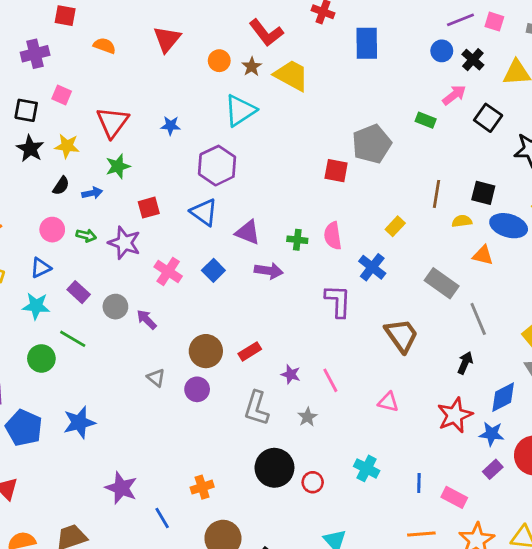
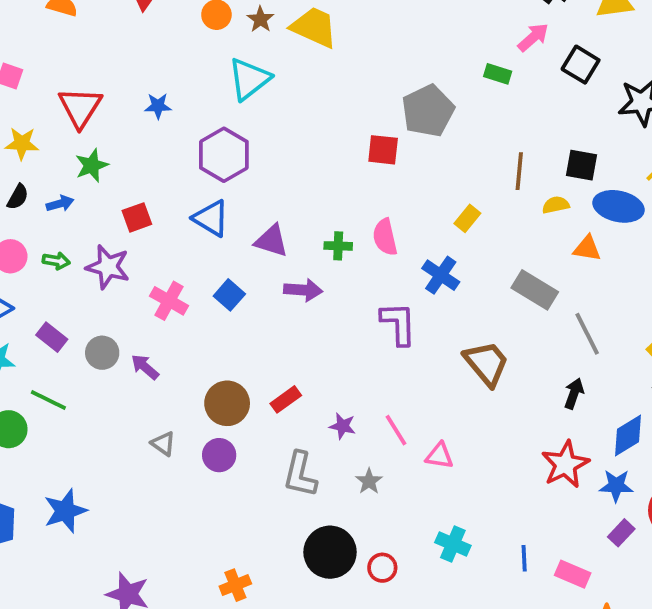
pink triangle: (388, 402) -> (439, 456), moved

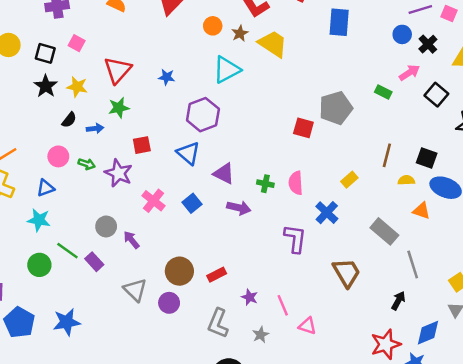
purple rectangle: (52, 337) -> (94, 262), moved
gray triangle: (163, 444) -> (135, 290), size x1.5

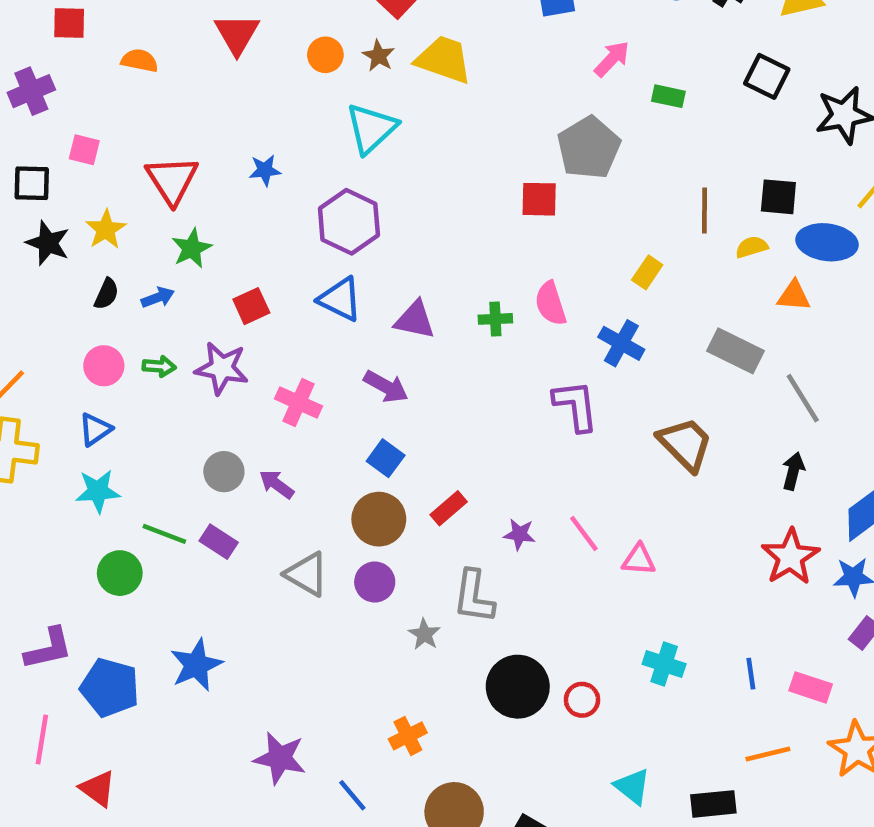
pink arrow: (409, 73) -> (612, 59), moved
yellow star: (77, 87) -> (106, 229), turned -30
blue square: (192, 203) -> (386, 458), moved
purple arrow: (239, 208) -> (386, 387), moved, turned 30
gray star: (261, 335) -> (424, 634), moved

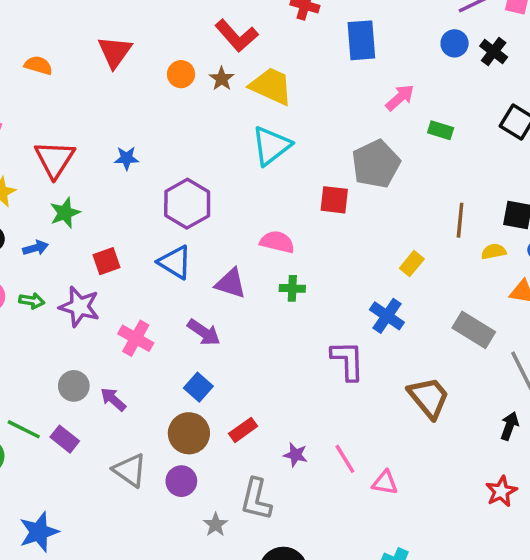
cyan triangle: (371, 128) -> (271, 146), moved
pink semicircle: (551, 303) -> (277, 242), moved, turned 116
red star: (790, 557) -> (501, 491), size x0.7

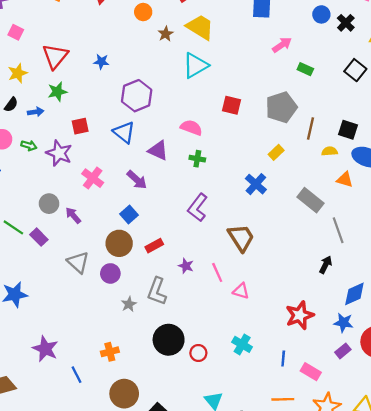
brown star: (222, 79) -> (166, 34), moved
gray pentagon: (376, 164) -> (281, 107), moved
purple L-shape: (348, 360) -> (198, 208), moved, turned -148
brown trapezoid: (429, 398) -> (241, 238), moved
red star: (501, 491) -> (300, 315), moved, size x1.4

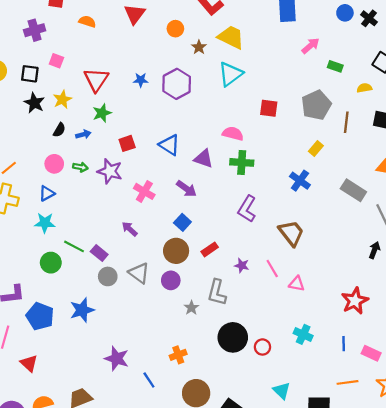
purple hexagon: (137, 96) -> (177, 84), moved
yellow semicircle: (330, 151) -> (364, 88), moved
green cross: (197, 159) -> (242, 162), size x1.5
gray circle: (49, 204) -> (108, 276), moved

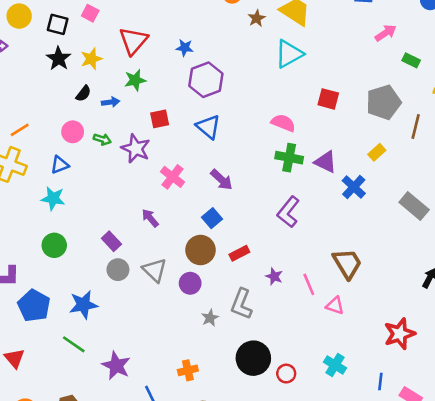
purple hexagon: (177, 84) -> (206, 80), moved
purple triangle: (204, 159) -> (325, 162), moved
brown trapezoid: (291, 233) -> (347, 264), moved
green line: (74, 246) -> (74, 344), moved

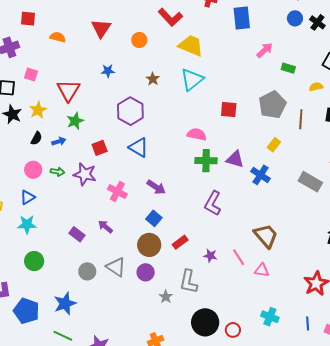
brown star: (257, 18) -> (153, 79), moved
blue star: (185, 48) -> (108, 71), moved
purple rectangle: (111, 241) -> (77, 234), moved

